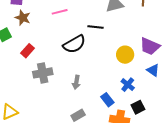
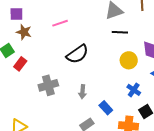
black line: (96, 27) -> (120, 32), moved
red rectangle: (27, 51) -> (20, 64), moved
blue rectangle: (107, 100) -> (106, 108), moved

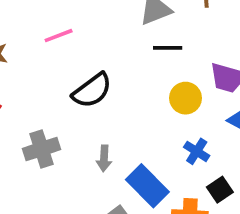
blue rectangle: (106, 108) -> (147, 186), size x1.6

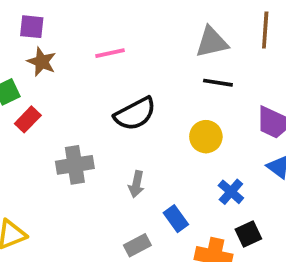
yellow circle: (186, 98) -> (206, 137), moved
blue rectangle: (147, 186) -> (176, 219), size x0.6

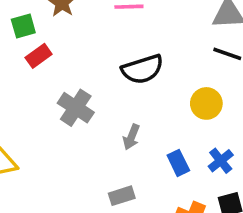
gray cross: (75, 165) -> (76, 108), turned 32
blue rectangle: (176, 219) -> (178, 163), moved

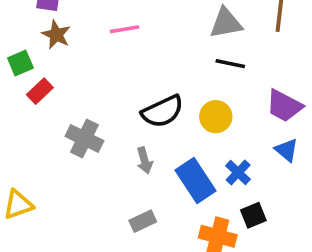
black semicircle: (142, 69) -> (163, 111), moved
gray arrow: (131, 137) -> (145, 161), turned -30
blue rectangle: (178, 163) -> (195, 180), size x1.6

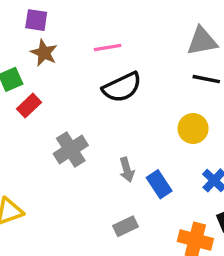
black semicircle: (163, 111) -> (122, 87), moved
gray cross: (84, 138) -> (71, 149), turned 32
blue rectangle: (195, 180) -> (159, 184), moved, size x0.7

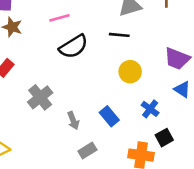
black line: (206, 79) -> (119, 35), moved
gray arrow: (127, 170) -> (73, 121), moved

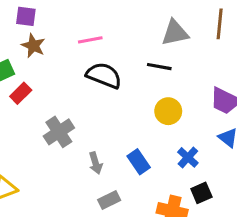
black semicircle: (74, 47) -> (104, 75), turned -132

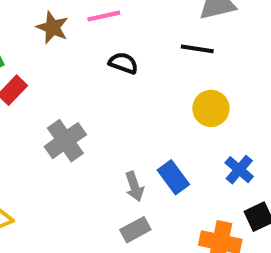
brown star: (33, 46) -> (52, 27), moved
black semicircle: (104, 75) -> (123, 63), size x0.6
gray arrow: (96, 163) -> (134, 186), moved

